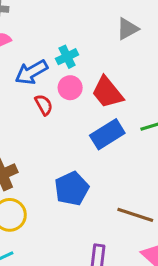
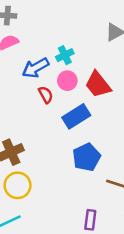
blue rectangle: (107, 134) -> (76, 116), moved
blue pentagon: (72, 189) -> (86, 157), moved

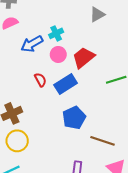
red trapezoid: (98, 84) -> (84, 58), turned 90
red semicircle: (46, 95) -> (40, 80), moved

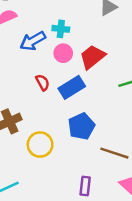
cyan cross: (56, 33) -> (61, 29), turned 32
yellow circle: (17, 141) -> (40, 145), moved

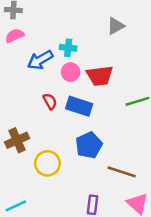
red trapezoid: (92, 57) -> (100, 76), turned -148
blue rectangle: (72, 87) -> (79, 106), turned 50

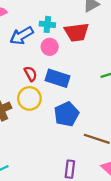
red trapezoid: (100, 76) -> (77, 32), moved
yellow circle: (47, 163) -> (29, 98), moved

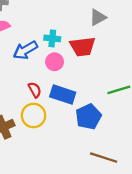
blue pentagon: (66, 114) -> (88, 117), moved

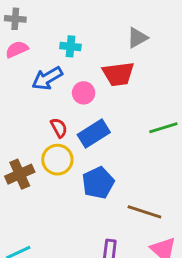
cyan cross: (52, 38) -> (70, 46), moved
blue rectangle: (63, 94) -> (94, 133), turned -50
blue pentagon: (88, 117) -> (98, 183), moved

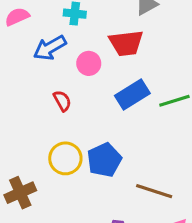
blue rectangle: (94, 133) -> (132, 95), moved
yellow circle: (57, 160) -> (65, 158), moved
brown cross: (20, 174) -> (20, 193), moved

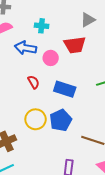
blue arrow: (50, 48) -> (25, 48), turned 40
blue rectangle: (132, 95) -> (65, 89), moved, turned 50

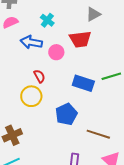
cyan cross: (42, 26) -> (47, 20), turned 32
blue rectangle: (65, 89) -> (83, 83), moved
yellow circle: (36, 119) -> (31, 96), moved

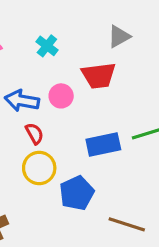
blue arrow: (31, 42) -> (22, 101), moved
blue rectangle: (83, 83) -> (103, 144), turned -30
yellow circle: (31, 96) -> (39, 168), moved

